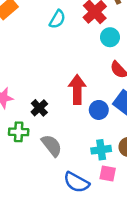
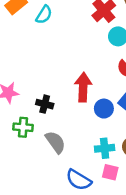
cyan semicircle: (57, 19) -> (44, 15), moved
black cross: (39, 108) -> (45, 104), turned -35

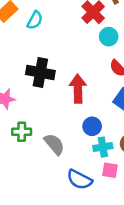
black cross: (45, 104) -> (40, 72), moved, size x1.6
blue circle: (104, 109) -> (92, 126), moved

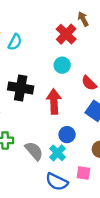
cyan circle: (109, 37) -> (62, 65), moved
cyan cross: (103, 147) -> (58, 153), moved, turned -35

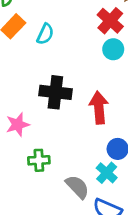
cyan circle: (62, 65) -> (113, 49), moved
gray semicircle: (34, 151) -> (77, 187), moved

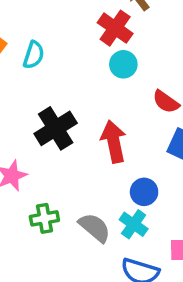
black cross: (55, 92) -> (56, 128), turned -32
gray semicircle: (77, 187) -> (95, 228), moved

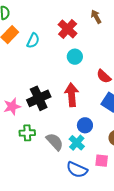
red cross: (115, 28) -> (68, 29), moved
cyan circle: (123, 64) -> (75, 57), moved
black cross: (56, 128) -> (39, 98), moved

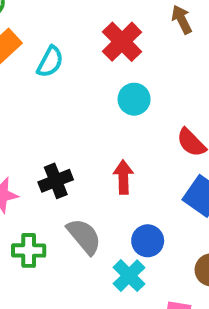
red arrow: (72, 95) -> (123, 177), size x0.7
black cross: (39, 98) -> (56, 181), size x0.7
gray semicircle: (55, 142) -> (84, 236), moved

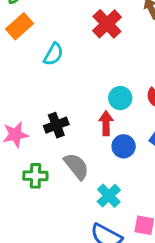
cyan semicircle: (50, 62) -> (53, 54), moved
cyan circle: (134, 99) -> (120, 98), moved
blue circle: (148, 241) -> (124, 146), moved

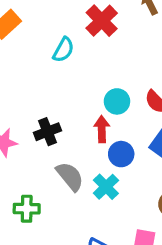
cyan semicircle: (53, 54) -> (63, 50), moved
green cross: (35, 176) -> (27, 209), moved
cyan cross: (109, 196) -> (106, 187), moved

